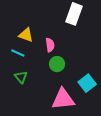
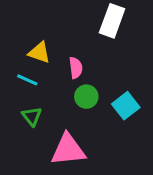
cyan square: (87, 83) -> (126, 106), moved
pink triangle: (63, 99) -> (68, 150), moved

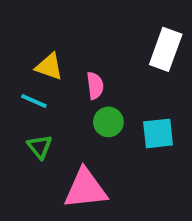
white rectangle: (112, 21) -> (166, 49), moved
cyan square: (126, 106) -> (158, 133), turned 32

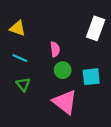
yellow triangle: (49, 67) -> (18, 28), moved
pink triangle: (85, 189) -> (65, 102), moved, turned 44

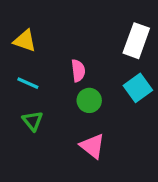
cyan square: (91, 77) -> (138, 88), moved, turned -30
pink triangle: (65, 102) -> (92, 146), size x0.7

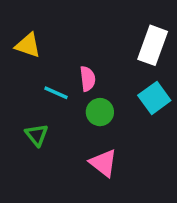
cyan line: (28, 83) -> (56, 93), moved

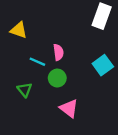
white rectangle: (153, 45) -> (102, 16), moved
green circle: (100, 112) -> (57, 78), moved

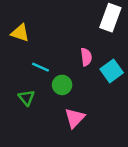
pink semicircle: (58, 52) -> (86, 57), moved
pink triangle: (69, 108) -> (75, 118), turned 36

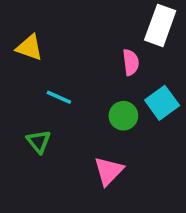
pink semicircle: (86, 57) -> (131, 62), moved
green circle: (62, 85) -> (123, 116), moved

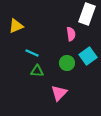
yellow triangle: (29, 48) -> (16, 26), turned -42
green triangle: (39, 142) -> (37, 71), moved, turned -48

